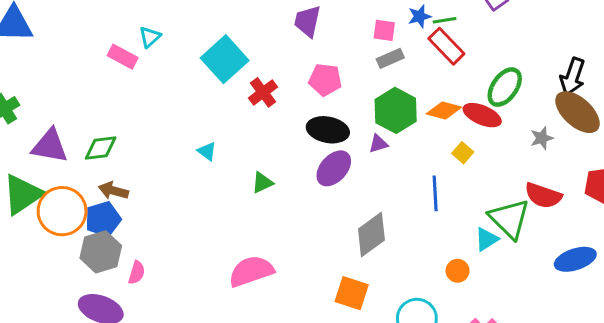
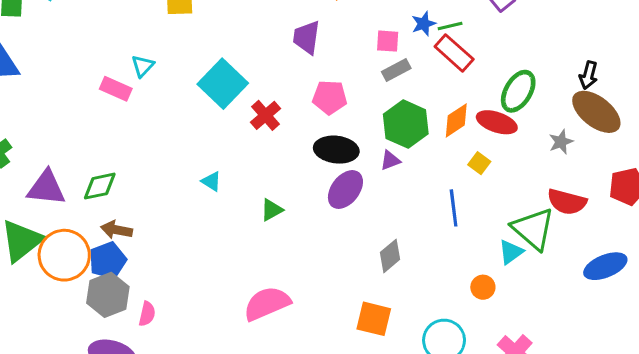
black arrow: (573, 77) -> (588, 75), size x0.7
orange diamond: (444, 111) -> (456, 120), turned -44
gray diamond: (371, 235) -> (390, 256), size x0.7

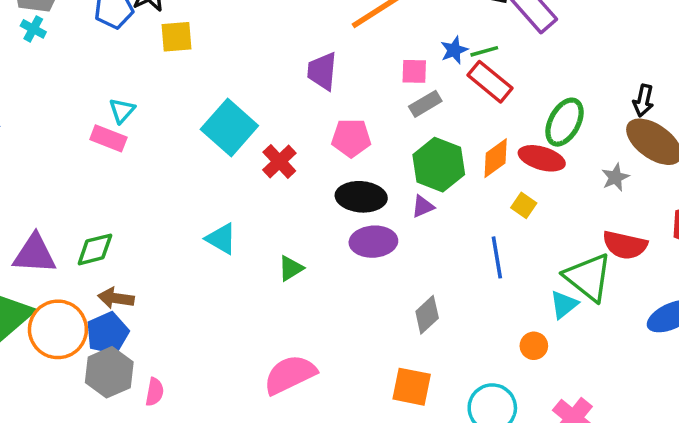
cyan triangle: (143, 66) -> (122, 111), moved
cyan triangle: (211, 181) -> (221, 239), size x1.4
purple ellipse: (345, 189) -> (373, 242), turned 51

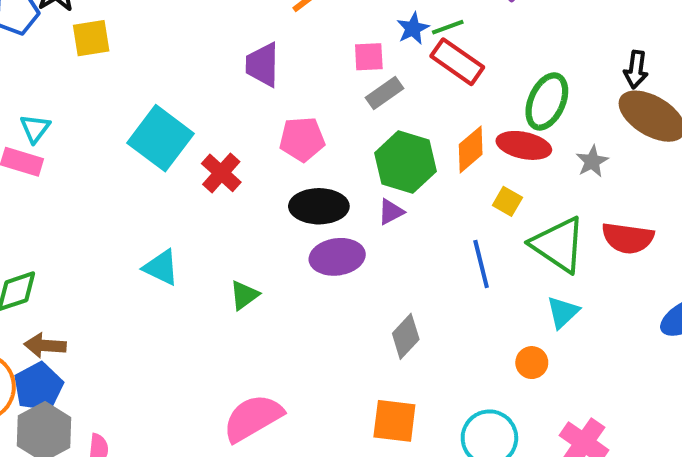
gray star: (615, 177) -> (592, 161), moved
green triangle: (588, 277) -> (558, 245), moved

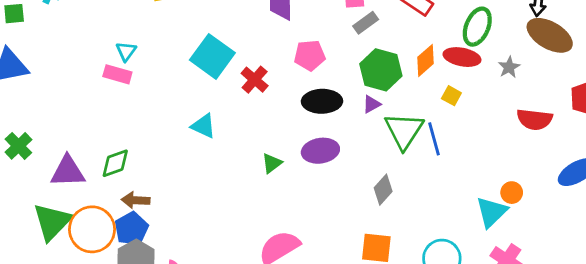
green triangle: (558, 245) -> (404, 131), moved, turned 30
purple ellipse: (337, 257) -> (320, 151), moved
cyan triangle: (161, 267) -> (203, 126), moved
cyan triangle: (563, 312) -> (492, 212), moved, size x1.4
orange circle: (532, 363) -> (512, 193), moved

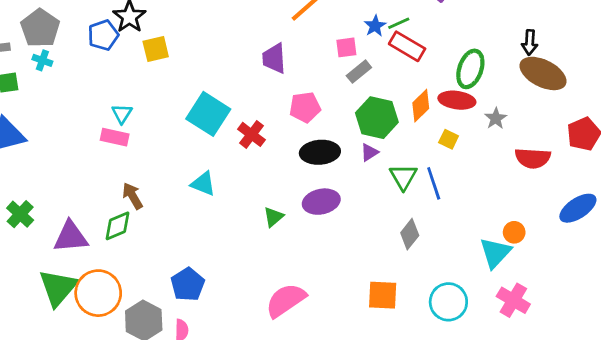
gray star: (509, 67) -> (496, 118), moved
green triangle: (404, 131) -> (403, 177), size x0.7
gray diamond: (383, 190) -> (410, 234), moved
brown arrow: (136, 200) -> (133, 196), moved, turned 60
blue pentagon: (131, 229) -> (188, 284), moved

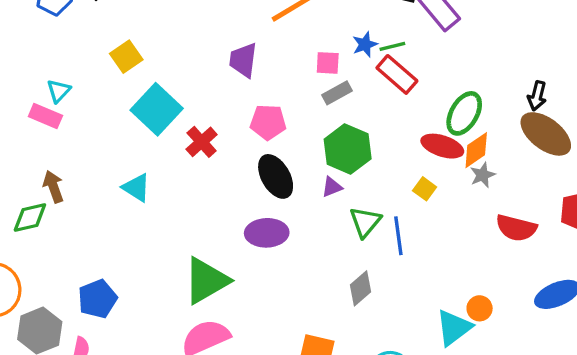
yellow square: (156, 49) -> (126, 57), moved, turned -32
orange diamond: (421, 106) -> (476, 150), moved
black ellipse: (320, 152) -> (276, 176), turned 54
green triangle: (273, 217) -> (206, 281), moved, size x2.0

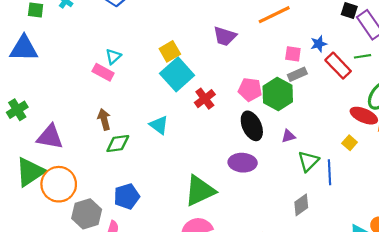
green line: (392, 46) -> (363, 56), moved
yellow square: (126, 57) -> (170, 51), moved
purple trapezoid: (243, 60) -> (225, 36), moved, turned -85
green hexagon: (348, 149) -> (278, 94), moved
green diamond: (30, 217) -> (118, 144), moved

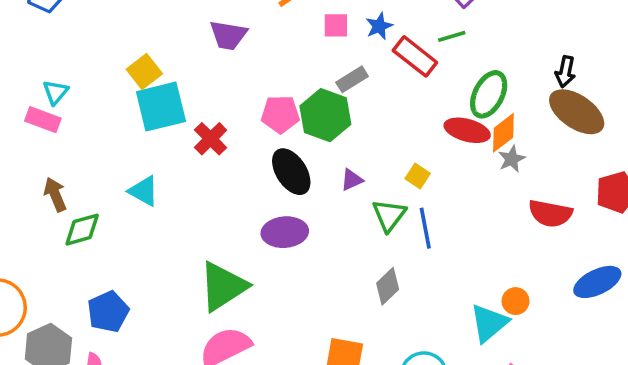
pink square: (293, 54) -> (336, 25), moved
cyan square: (177, 74) -> (161, 107), turned 36
yellow square: (350, 143) -> (418, 176), moved

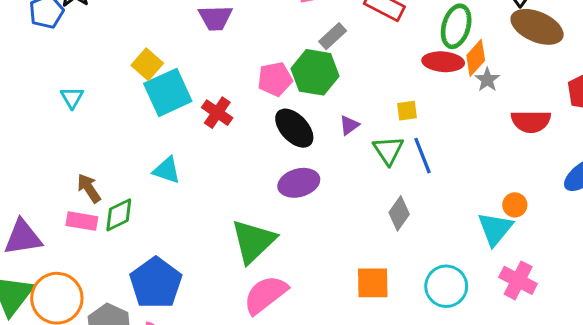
pink rectangle: (43, 120) -> (82, 221), moved
yellow square: (418, 176) -> (407, 111), turned -30
blue pentagon: (108, 312) -> (156, 283), size x1.4

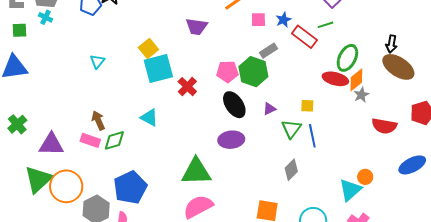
green triangle: (253, 241) -> (196, 172), turned 32

